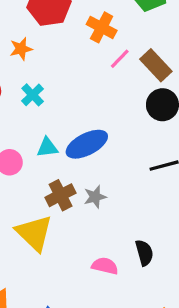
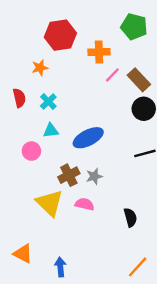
orange cross: (102, 27) -> (99, 52), turned -30
cyan triangle: (47, 147) -> (51, 130), moved
pink semicircle: (105, 266) -> (85, 204), moved

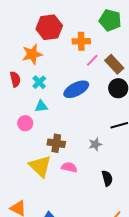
orange star: (40, 68) -> (32, 54), size x1.5
blue ellipse: (88, 138) -> (76, 89), moved
brown cross: (69, 175) -> (56, 143), turned 36
gray star: (94, 176) -> (95, 144), moved

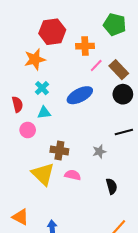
red semicircle: (15, 79) -> (17, 104), moved

